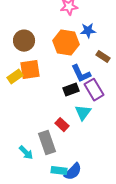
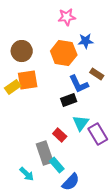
brown rectangle: (103, 57) -> (97, 74), moved
purple rectangle: (94, 90) -> (98, 134), moved
cyan arrow: (26, 153) -> (27, 174), moved
cyan rectangle: (59, 171) -> (57, 165), moved, turned 42

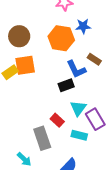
cyan rectangle: (57, 165) -> (79, 135), moved, turned -35

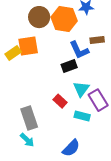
brown circle: (19, 36) -> (39, 17), moved
brown rectangle: (94, 59) -> (97, 40), turned -40
gray rectangle: (42, 138) -> (29, 118), moved

